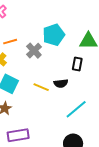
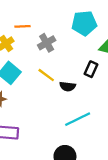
cyan pentagon: (54, 35) -> (84, 23), moved
yellow line: (41, 87) -> (46, 75), moved

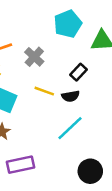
black rectangle: (91, 69) -> (79, 72), moved, turned 35
cyan line: (78, 119) -> (70, 128), moved

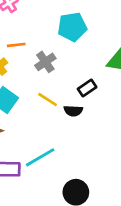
cyan pentagon: (68, 24) -> (72, 27), moved
cyan line: (70, 128) -> (40, 157), moved

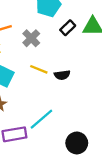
black rectangle: (87, 88) -> (68, 28), moved

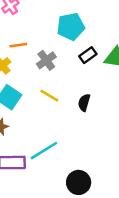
black semicircle: (62, 75) -> (84, 103), moved, turned 105

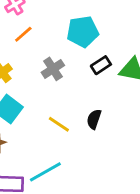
orange line: (18, 45) -> (23, 34), moved, turned -36
yellow line: (49, 96) -> (59, 124), moved

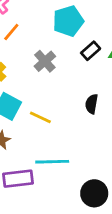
yellow line: (59, 124) -> (40, 117), moved
cyan line: (45, 172) -> (52, 162), turned 36

